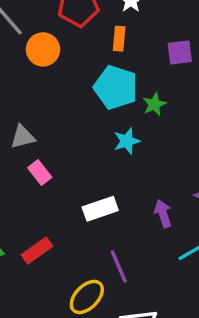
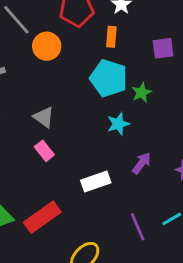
gray triangle: (23, 137) -> (44, 117), moved, turned 50
purple arrow: (163, 214) -> (142, 163), moved, turned 55
red rectangle: (37, 250) -> (42, 217), size x1.4
purple line: (119, 266) -> (138, 227), moved

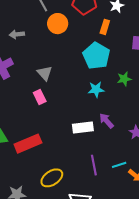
green star: (142, 93) -> (124, 79), moved
purple arrow: (142, 163) -> (106, 121), turned -91
white rectangle: (96, 181) -> (83, 127), moved

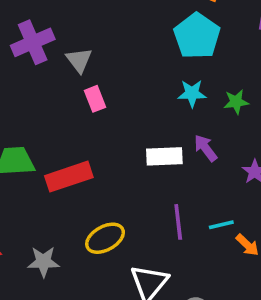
gray triangle: (45, 73) -> (79, 60), moved
green star: (124, 79) -> (236, 102), moved

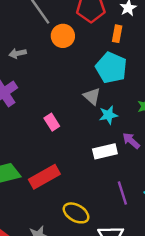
gray triangle: (79, 60) -> (92, 96), moved
cyan star: (192, 93) -> (108, 115), moved
yellow ellipse: (105, 238) -> (76, 213), turned 70

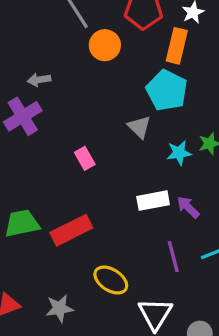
orange rectangle: (117, 34) -> (177, 46), size x1.5
gray arrow: (18, 53) -> (39, 80), moved
cyan star: (108, 115) -> (179, 153), moved
purple arrow: (131, 141) -> (188, 207), moved

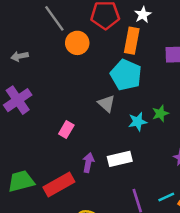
gray arrow: (39, 80) -> (20, 56), moved
pink rectangle: (85, 158) -> (66, 130), turned 63
purple arrow: (188, 207) -> (88, 163), moved, turned 60

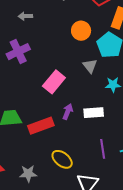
orange circle: (77, 43) -> (81, 31), moved
pink rectangle: (66, 130) -> (54, 82), size x1.6

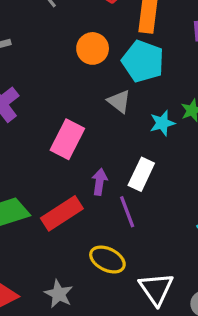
white rectangle: (94, 113) -> (141, 174), turned -48
purple line: (103, 149) -> (127, 212), moved
gray star: (28, 174) -> (59, 294), turned -30

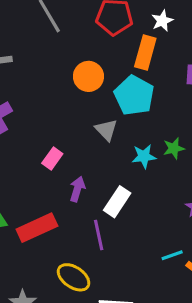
pink rectangle: (67, 139) -> (52, 159), size x0.6
purple arrow: (100, 182) -> (77, 189), moved

